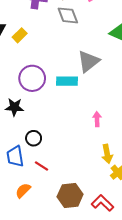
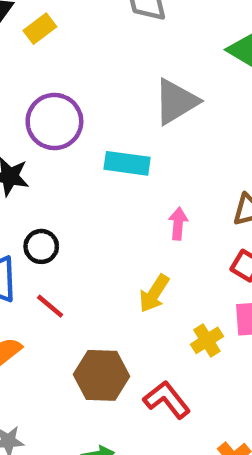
cyan rectangle: (67, 81) -> (127, 163), moved
yellow arrow: (107, 154) -> (154, 293), moved, turned 36

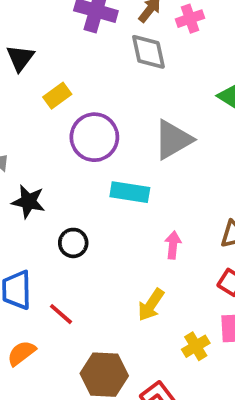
yellow rectangle: (40, 29) -> (57, 96), moved
purple circle: (54, 121) -> (94, 137), moved
black circle: (41, 246) -> (73, 243), moved

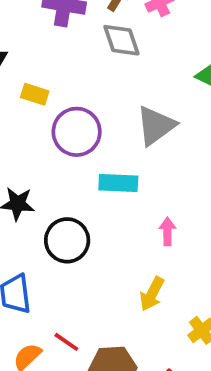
yellow rectangle: (57, 96) -> (35, 94), turned 60
black circle: (73, 243) -> (67, 240), size x1.5
red line: (61, 314) -> (66, 342), moved

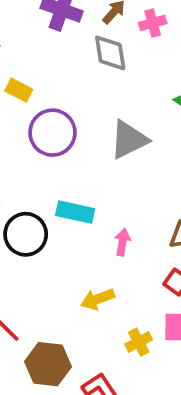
cyan rectangle: (118, 183) -> (75, 212), moved
yellow arrow: (152, 294) -> (98, 299), turned 32

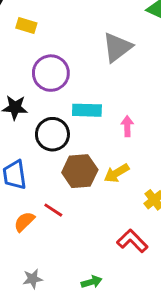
purple circle: (52, 133) -> (51, 73), moved
brown hexagon: (48, 364) -> (80, 171), moved

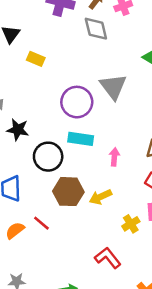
gray triangle: (117, 47) -> (113, 87), turned -36
purple circle: (51, 73) -> (77, 102), moved

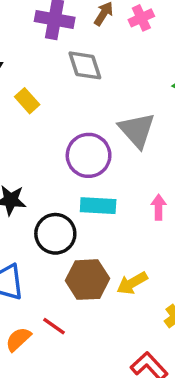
gray diamond: (96, 29) -> (85, 65), moved
yellow rectangle: (36, 59) -> (27, 101), turned 30
pink arrow: (114, 157) -> (159, 207), moved

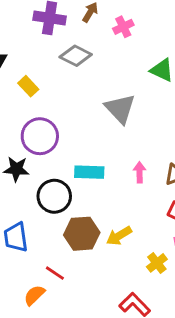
pink cross: (141, 18) -> (123, 27), moved
gray diamond: (85, 65) -> (76, 56), turned -44
purple circle: (89, 155) -> (40, 136), moved
orange semicircle: (18, 339) -> (34, 295), moved

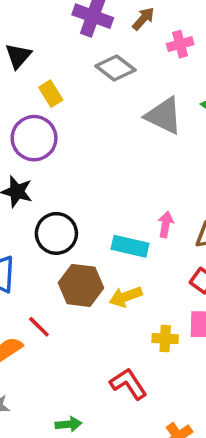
gray triangle: (120, 109) -> (164, 116), moved, turned -32
purple circle: (40, 136) -> (34, 138), moved
cyan rectangle: (89, 172) -> (130, 246), moved
yellow cross: (157, 263) -> (165, 339), turned 30

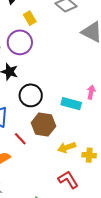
yellow arrow: (126, 297) -> (67, 147), moved
red line: (39, 327) -> (20, 139), moved

